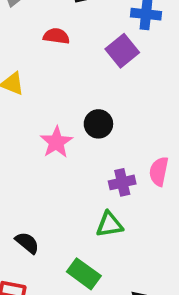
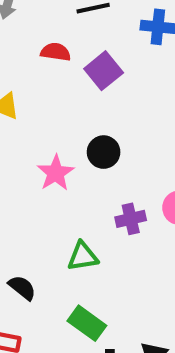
purple square: (122, 51) -> (104, 71), moved
green triangle: (109, 224) -> (83, 256), moved

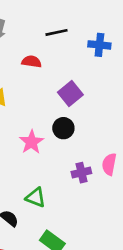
purple square: (104, 71) -> (70, 93), moved
green triangle: (83, 256) -> (36, 197), moved, turned 30

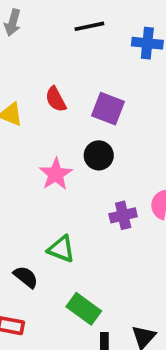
red semicircle: (32, 62) -> (56, 99), moved, turned -126
purple square: (70, 93) -> (108, 109), turned -30

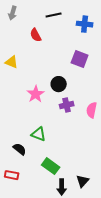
red semicircle: (56, 99) -> (36, 35), moved
purple square: (108, 109) -> (80, 59), moved
purple cross: (123, 215) -> (67, 105), moved

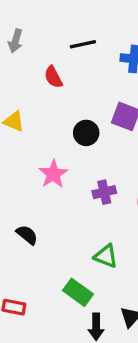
black circle: (59, 84) -> (86, 133), moved
green triangle: (39, 134) -> (106, 256), moved
black semicircle: (20, 149) -> (27, 235), moved

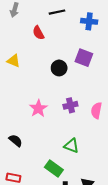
pink star: (53, 174) -> (38, 108), moved
black semicircle: (27, 235) -> (16, 141), moved

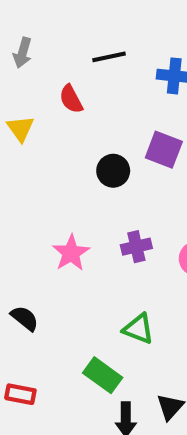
yellow triangle: (13, 61) -> (20, 129), moved, turned 32

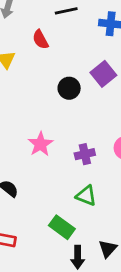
purple square: (164, 150) -> (103, 74), turned 30
purple cross: (136, 247) -> (85, 154), moved

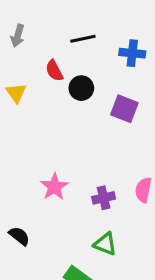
purple square: (103, 74) -> (124, 109), turned -30
black circle: (69, 88) -> (81, 88), moved

